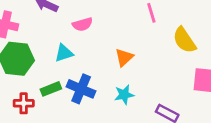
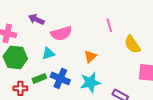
pink semicircle: (82, 24) -> (61, 33), size x1.5
cyan star: (124, 95) -> (90, 82), size x1.5

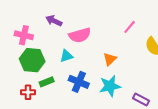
pink line: (109, 25) -> (130, 27), turned 56
green rectangle: (39, 78) -> (47, 82), moved
red cross: (20, 88) -> (28, 92), moved

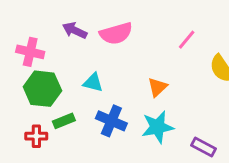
pink semicircle: (80, 35) -> (116, 33), moved
cyan triangle: (66, 56) -> (93, 83), turned 32

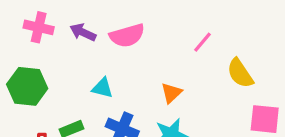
pink cross: (30, 52) -> (39, 27), moved
green hexagon: (42, 89) -> (27, 86), moved

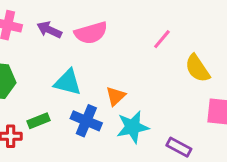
cyan triangle: (103, 88) -> (68, 82), size x1.4
orange triangle: (171, 93) -> (116, 96), moved

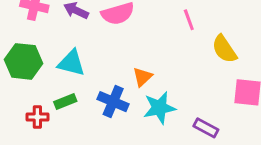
pink line: (162, 39) -> (189, 20), turned -60
cyan triangle: (68, 82) -> (71, 63), moved

